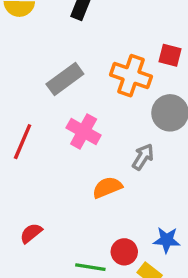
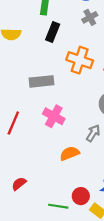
orange cross: (131, 76) -> (80, 60), moved
gray rectangle: (65, 79) -> (41, 81), turned 30

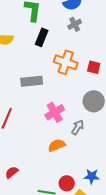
pink cross: (54, 116) -> (55, 112), moved, turned 30

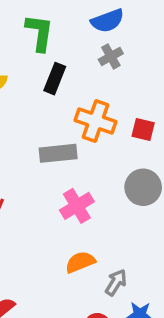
gray rectangle: (32, 81) -> (58, 153), moved
gray arrow: (78, 127) -> (116, 282), moved

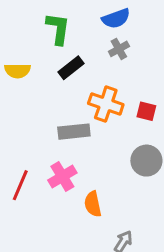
black rectangle: (55, 79) -> (71, 68), turned 30
pink cross: (77, 206) -> (62, 177), moved
orange semicircle: (80, 262) -> (93, 204), moved, turned -80

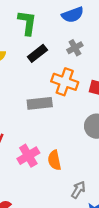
gray cross: (119, 49) -> (75, 48), moved
pink cross: (62, 177) -> (28, 156), moved

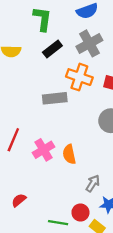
gray cross: (75, 48) -> (89, 43), size x1.6

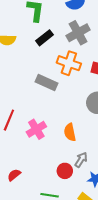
gray rectangle: (55, 98) -> (47, 83), turned 30
orange semicircle: (69, 154) -> (70, 132), moved
red circle: (80, 213) -> (65, 171), moved

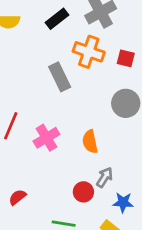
gray rectangle: (47, 83) -> (60, 77), turned 40

